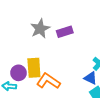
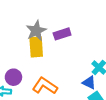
yellow rectangle: (34, 68) -> (36, 47), moved

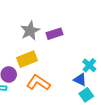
yellow rectangle: (36, 47) -> (27, 59), moved, turned 72

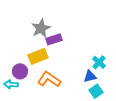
purple rectangle: (55, 34) -> (54, 39), moved
blue triangle: (80, 80) -> (90, 76), turned -40

